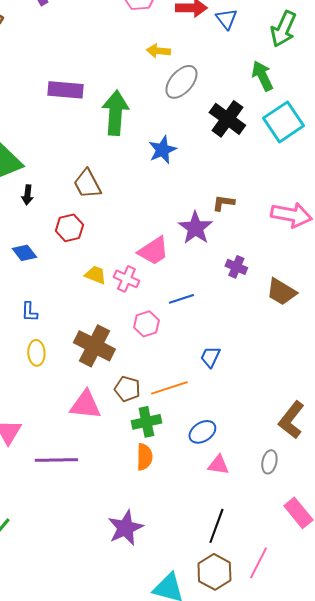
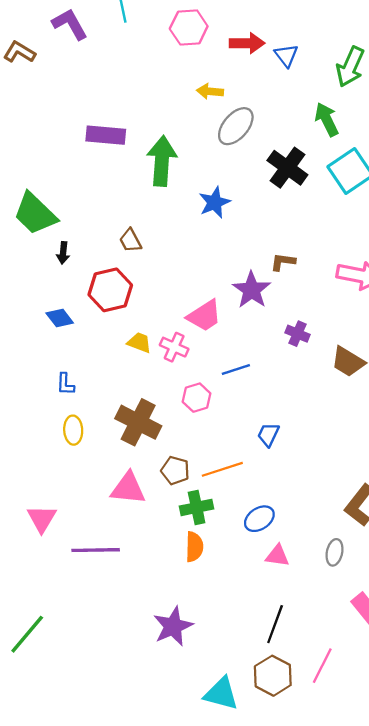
brown trapezoid: (87, 184) -> (130, 241), size x0.7
red hexagon: (69, 228) -> (110, 290), size x1.4

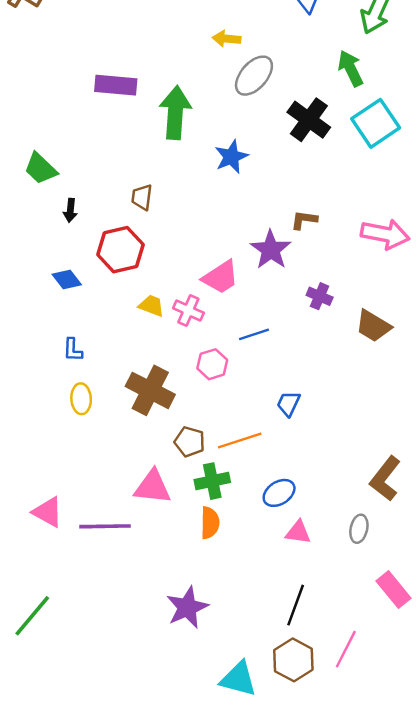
green trapezoid: (35, 214) -> (41, 169), size x0.7
brown trapezoid: (130, 241) -> (142, 197), turned 35
pink triangle: (128, 488) -> (153, 487), moved
pink triangle: (42, 519) -> (48, 512), moved, turned -32

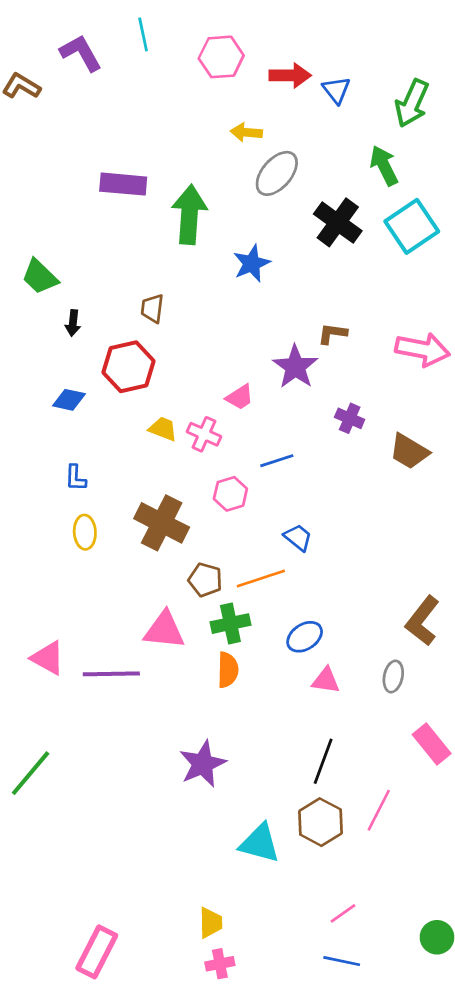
pink trapezoid: (221, 277) -> (240, 397), size x0.7
blue diamond: (67, 280) -> (69, 400), turned -40
blue trapezoid: (289, 404) -> (298, 537), moved, turned 104

